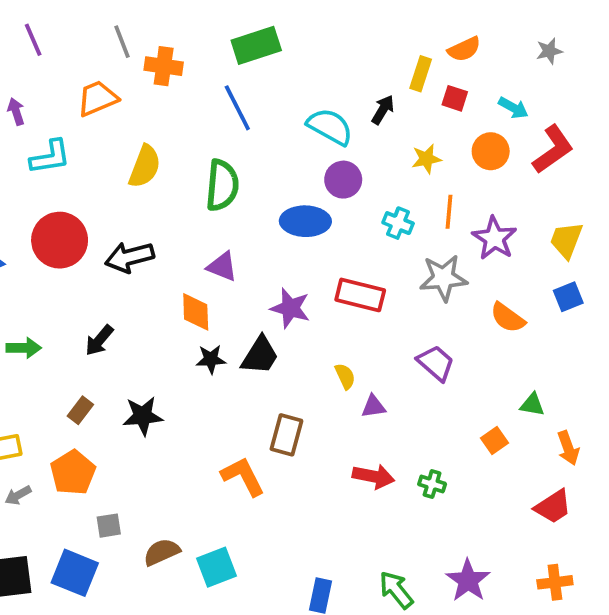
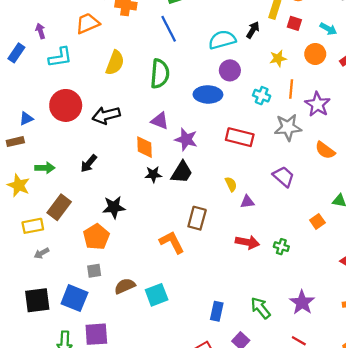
cyan semicircle: (330, 127) -> (222, 40), turned -44
purple star: (290, 308) -> (186, 139), moved
brown rectangle: (80, 410) -> (59, 207), moved, size x1.6
orange pentagon: (73, 473) -> (96, 237), moved

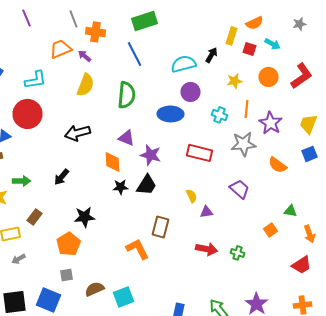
cyan arrow: (328, 29) -> (272, 44), moved
purple arrow: (40, 31) -> (84, 56), moved, turned -32
red circle: (66, 105) -> (28, 114), moved
brown rectangle: (59, 207) -> (34, 217), size x0.7

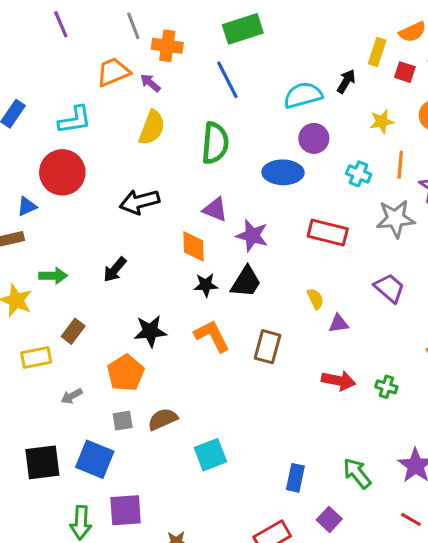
orange L-shape: (138, 249) -> (212, 336), moved
gray arrow: (18, 259) -> (72, 396), moved
brown semicircle: (94, 289) -> (163, 419), moved

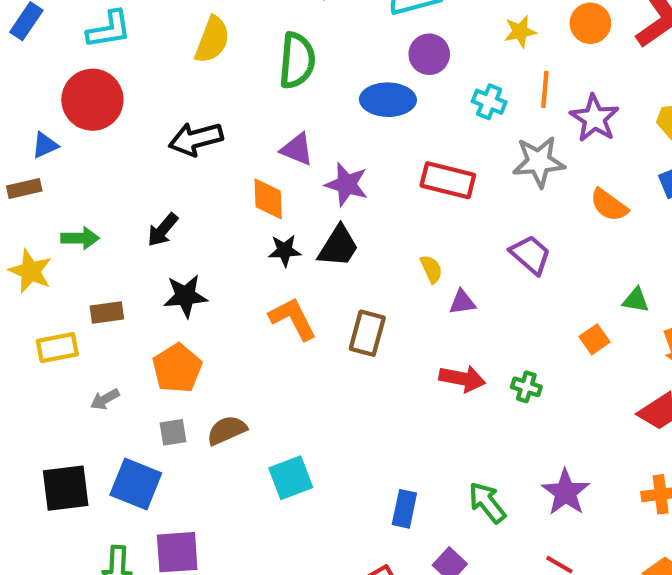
brown rectangle: (73, 331) -> (107, 312), turned 45
black star: (150, 331) -> (185, 296), moved

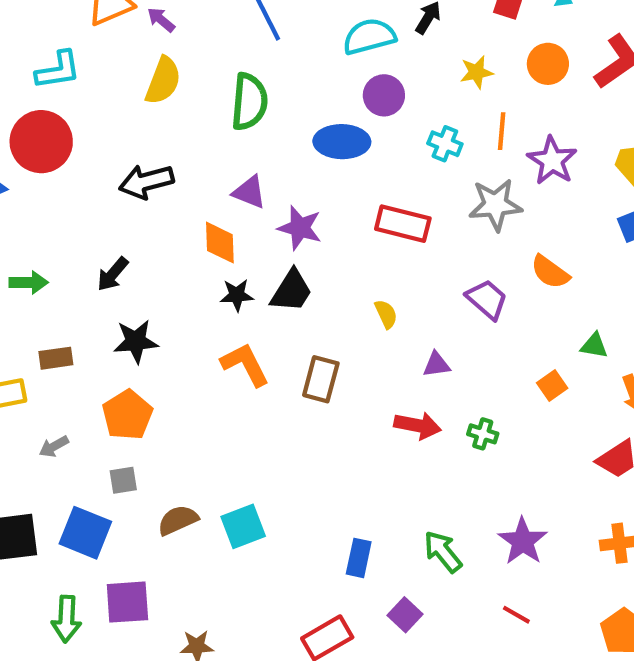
orange semicircle: (609, 205) -> (550, 272), moved
purple triangle: (462, 302) -> (436, 364), moved
brown semicircle: (227, 430) -> (178, 520), moved

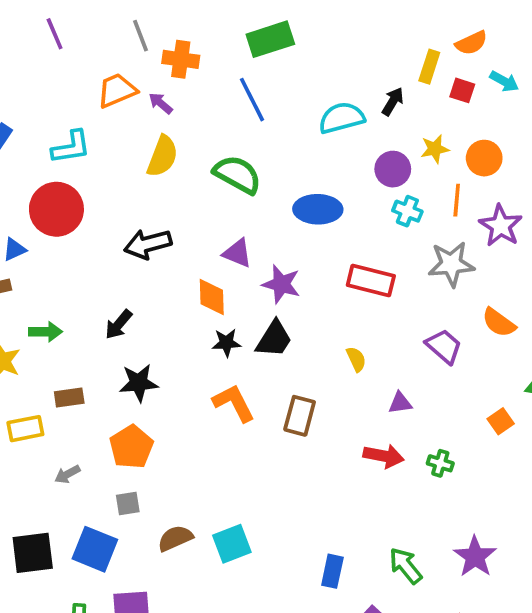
orange circle: (548, 64) -> (484, 158), moved
purple circle: (384, 95) -> (393, 169), moved
green semicircle: (249, 102) -> (237, 175), turned -66

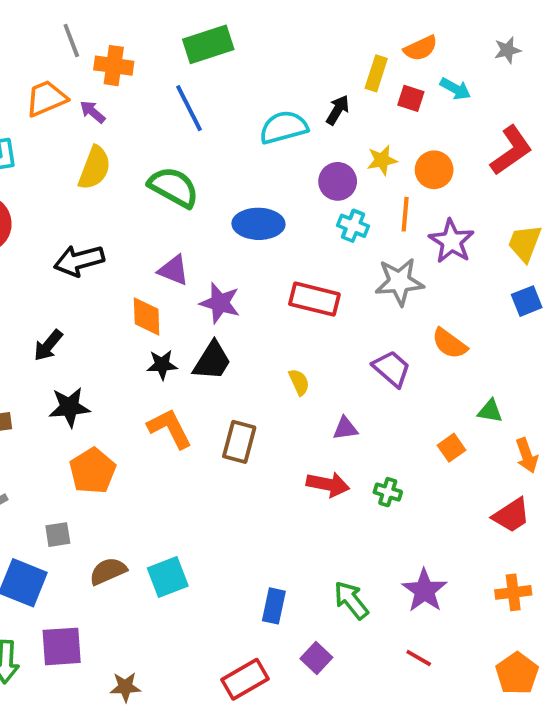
orange pentagon: (131, 447) -> (93, 471), moved

